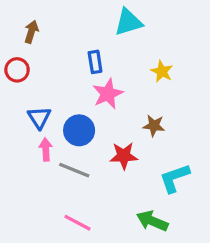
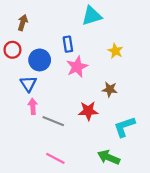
blue circle: (79, 130) -> (40, 60), moved

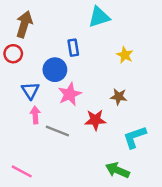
brown arrow: (23, 23) -> (24, 24), size x1.5
blue circle: (40, 60) -> (55, 70), moved
pink star: (77, 67) -> (70, 94), moved
pink line: (55, 158) -> (22, 171), moved

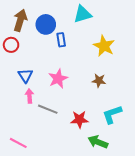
yellow star: (125, 55) -> (104, 46), size x1.5
blue circle: (55, 70) -> (46, 24), moved
red star: (95, 120) -> (79, 119), moved

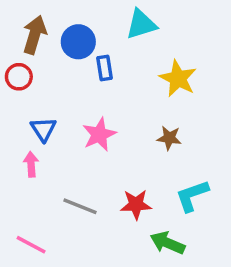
pink arrow: (29, 96) -> (31, 164), moved
gray line: (48, 109) -> (80, 206), moved

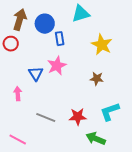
blue triangle: (43, 129) -> (36, 74), moved
pink star: (99, 134) -> (57, 66), moved

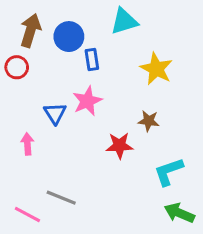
red star: (78, 117) -> (119, 145), moved
gray line: (46, 118) -> (61, 198), moved
green arrow: (96, 139) -> (179, 213), moved

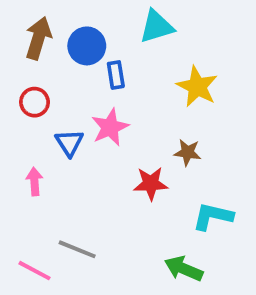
red circle: (17, 67) -> (34, 102), moved
cyan L-shape: (169, 172) -> (213, 216), turned 32
green arrow: (179, 213) -> (184, 269), moved

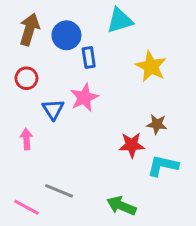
brown star: (187, 152) -> (157, 124), moved
red star: (151, 183) -> (132, 145), moved
green arrow: (184, 269) -> (121, 206), moved

